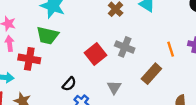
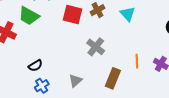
red square: (96, 54) -> (72, 14), moved, turned 36
brown rectangle: (151, 74) -> (113, 78), turned -36

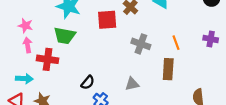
orange line: (137, 61) -> (176, 43), moved
gray triangle: (75, 81) -> (132, 84), turned 48

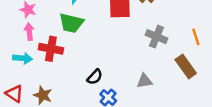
brown rectangle: (168, 69) -> (186, 66), turned -42
cyan arrow: (24, 79) -> (23, 58), moved

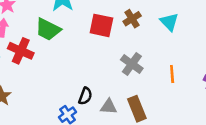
brown rectangle: (186, 66) -> (137, 109), moved
black semicircle: (95, 77) -> (85, 96), moved, turned -35

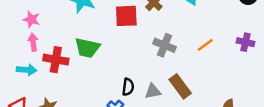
green trapezoid: (48, 29) -> (87, 48), moved
orange line: (172, 74) -> (205, 45), turned 72

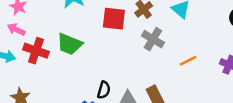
pink arrow: (33, 42) -> (16, 29), turned -66
gray cross: (165, 45) -> (153, 39), moved

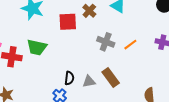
gray cross: (153, 39) -> (106, 42), moved

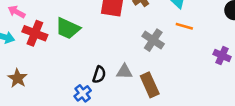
orange line: (130, 45) -> (184, 26), moved, turned 40
gray triangle: (89, 81) -> (124, 72), moved

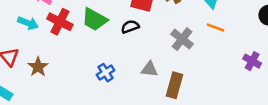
black semicircle: (99, 75) -> (130, 27), moved, turned -133
brown rectangle: (150, 85) -> (174, 85), turned 35
blue cross: (83, 93) -> (105, 73), moved

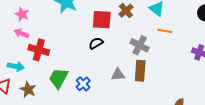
green trapezoid: (94, 19) -> (59, 78), moved, turned 100
cyan arrow: (28, 23) -> (16, 66), moved
brown rectangle: (174, 85) -> (140, 71), moved

